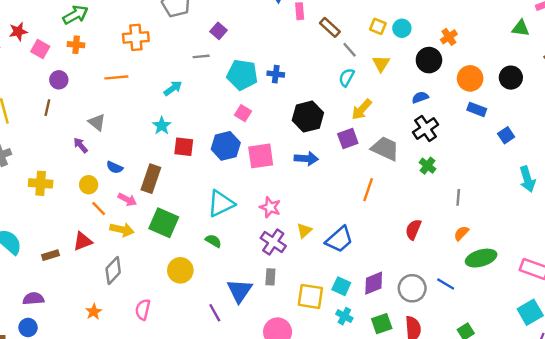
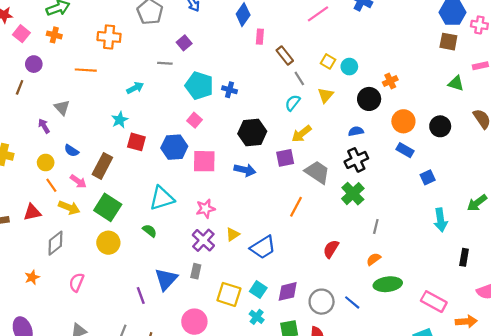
green cross: (428, 166) -> (353, 194), size x1.5
pink star: (270, 207) -> (205, 209), turned 30
yellow circle: (180, 270) -> (108, 243), moved

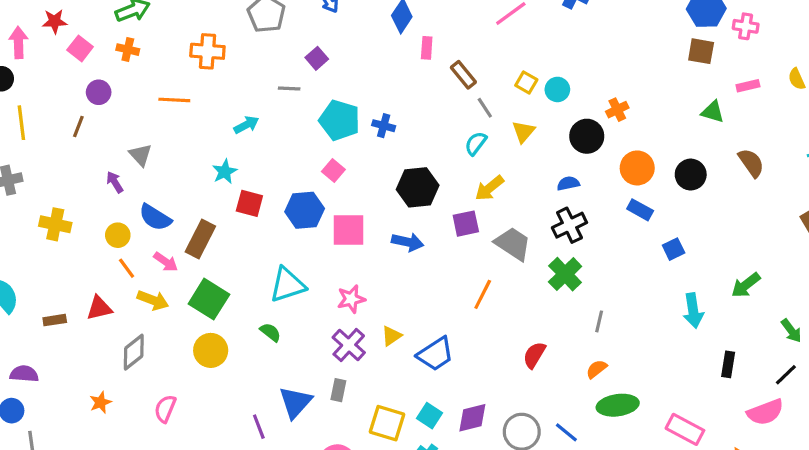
blue semicircle: (71, 151) -> (155, 217), size x1.5

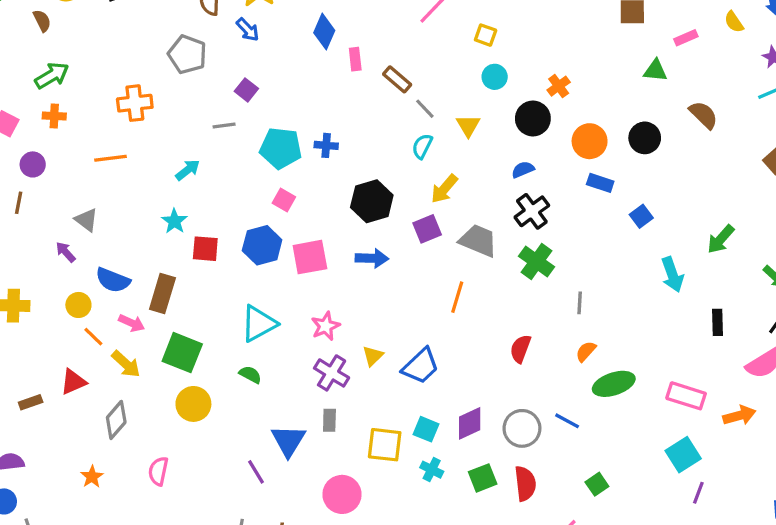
yellow square: (526, 82) -> (486, 35), moved
yellow arrow: (153, 300) -> (126, 364), turned 32

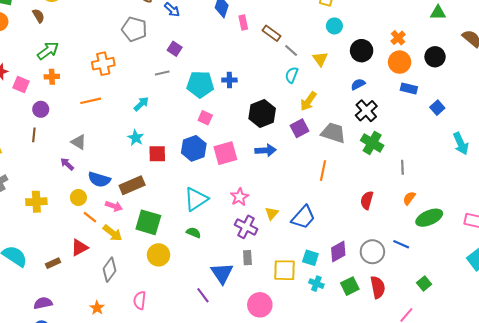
orange cross: (559, 86) -> (398, 38), moved
brown rectangle: (162, 293) -> (132, 185), turned 55

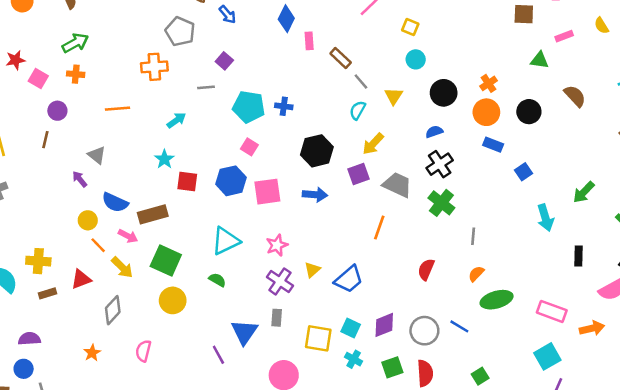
orange cross: (103, 64) -> (154, 67), moved
yellow cross: (36, 202) -> (38, 261), moved

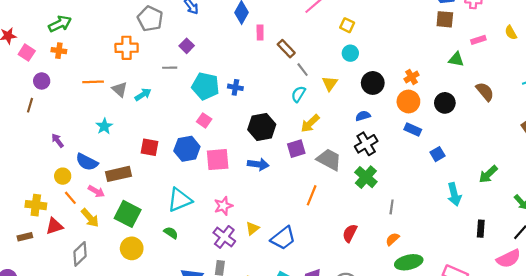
gray triangle: (97, 155) -> (120, 89), moved
cyan star: (164, 159) -> (104, 126), moved
yellow cross: (38, 261) -> (36, 205), moved

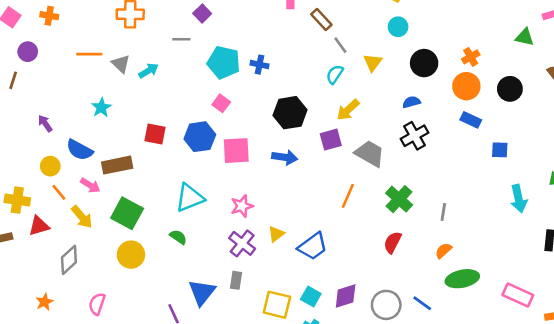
blue square: (438, 154) -> (500, 150), turned 32
green cross: (366, 177) -> (399, 199), moved

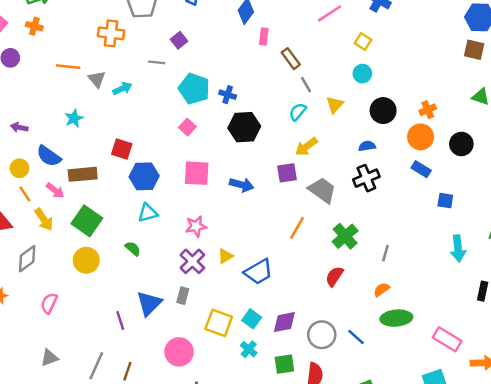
black hexagon: (290, 113) -> (244, 127), moved
purple arrow: (45, 123) -> (19, 127), turned -49
blue hexagon: (200, 137) -> (144, 176), moved
cyan triangle: (190, 198) -> (148, 213), size x0.7

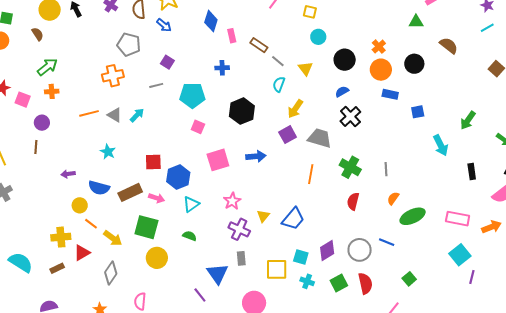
blue cross: (228, 95) -> (222, 68), moved
pink arrow: (55, 191) -> (157, 198), moved

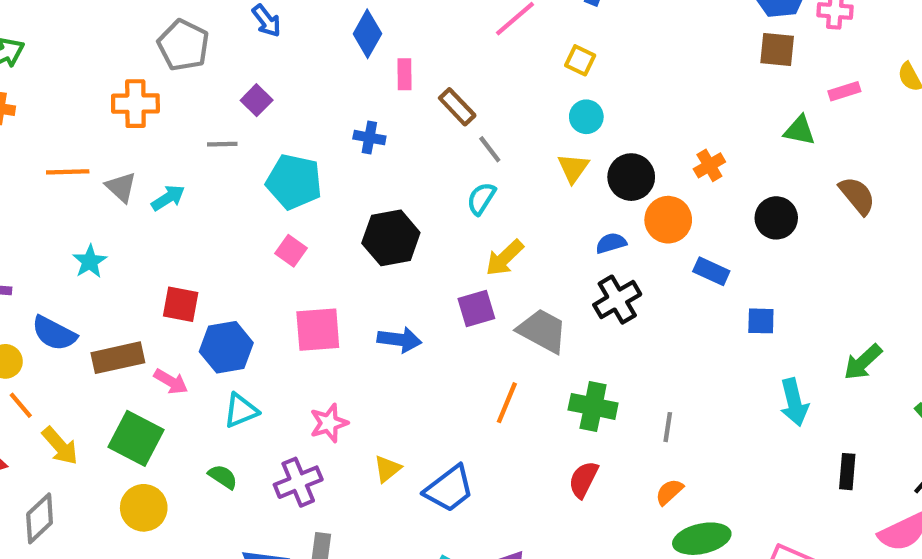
yellow triangle: (306, 68) -> (573, 168), moved
orange circle: (381, 70) -> (668, 220), moved
green cross: (350, 167) -> (593, 406), turned -30
purple cross: (239, 229) -> (298, 482), moved, turned 30

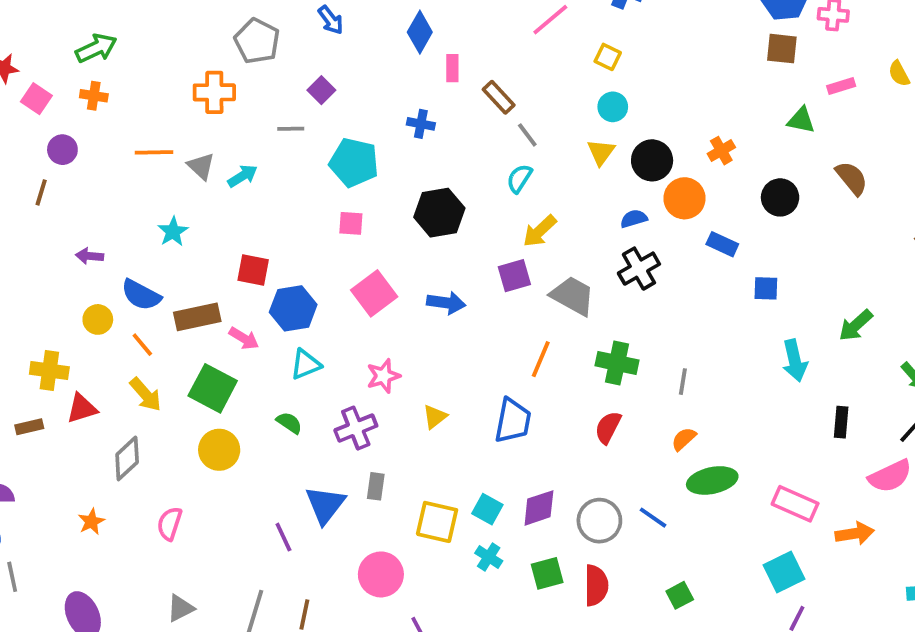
pink square: (291, 251) -> (351, 223), turned -32
pink square: (318, 330) -> (374, 293), turned -33
orange line: (21, 405) -> (142, 345), moved
blue trapezoid: (449, 489) -> (513, 421), moved, turned -42

